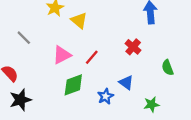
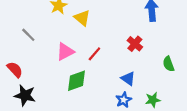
blue star: (105, 96) -> (124, 100), moved
black star: (20, 100) -> (25, 95), turned 30

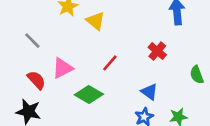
pink triangle: (65, 52) -> (63, 68), moved
red semicircle: (15, 70) -> (36, 80), moved
green diamond: (77, 81) -> (89, 94), turned 50

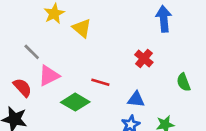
gray line: (32, 41) -> (32, 52), moved
red line: (110, 63) -> (100, 82), moved, turned 66
blue triangle: (149, 92) -> (136, 99), turned -30

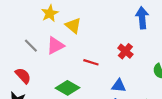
pink triangle: (49, 76) -> (55, 46), moved
red line: (100, 82) -> (91, 62), moved

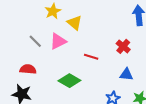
red semicircle: (23, 76) -> (28, 69), turned -42
blue triangle: (119, 86) -> (126, 74), moved

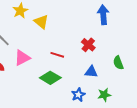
pink triangle: (58, 41) -> (22, 58), moved
green diamond: (69, 81) -> (50, 78), moved

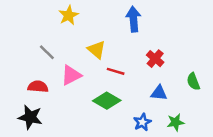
blue arrow: (103, 15) -> (133, 19), moved
yellow triangle: (41, 22) -> (97, 50), moved

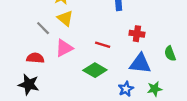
yellow triangle: (97, 50) -> (65, 18), moved
red cross: (155, 59) -> (137, 34), turned -32
blue triangle: (159, 93) -> (140, 63), size x1.5

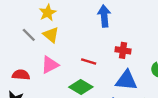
gray line: (43, 28) -> (29, 35), moved

